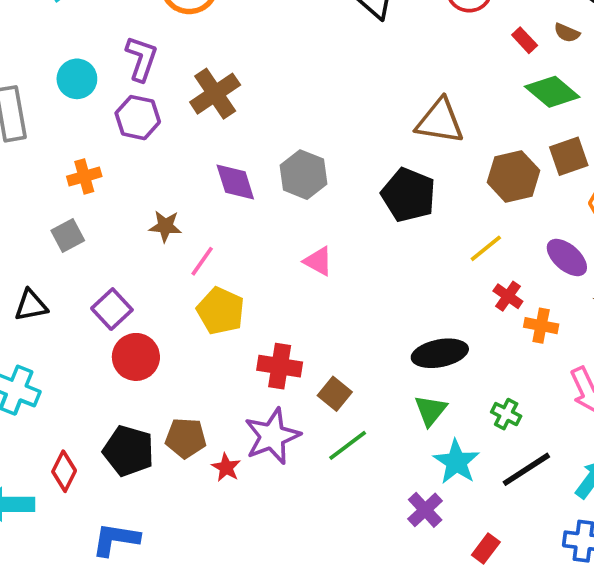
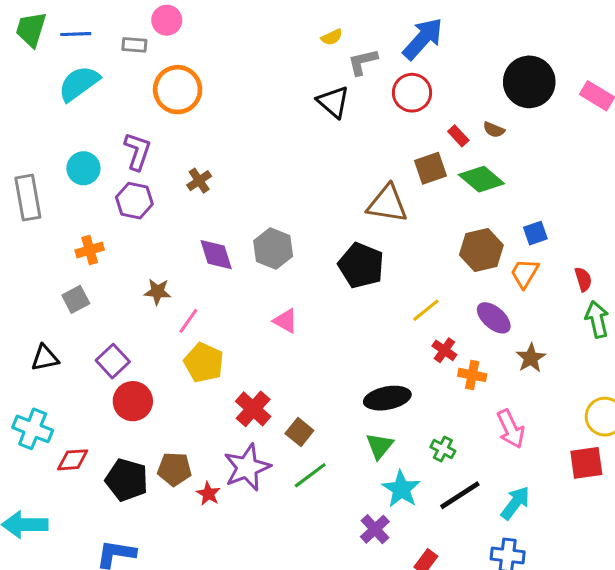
brown cross: (215, 94) -> (199, 181), size x0.6
brown square: (569, 156) -> (431, 168), moved
brown hexagon: (513, 176) -> (481, 250), moved
red cross: (280, 366) -> (253, 409), turned 33
red diamond: (64, 471) -> (73, 460), moved, turned 60

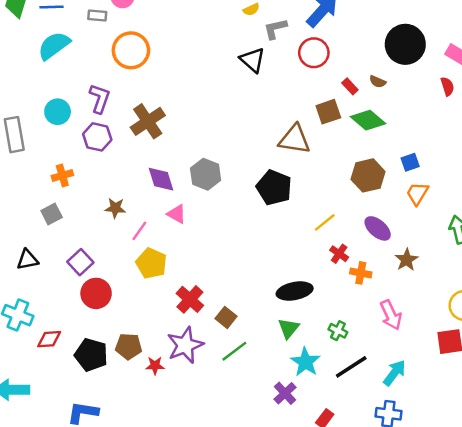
brown cross: (199, 181) -> (148, 121), size x1.8
orange trapezoid: (525, 273) -> (417, 194), moved
red semicircle: (583, 279) -> (447, 86), moved
pink triangle: (286, 321) -> (177, 214), moved
red star: (208, 494) -> (155, 366), turned -30

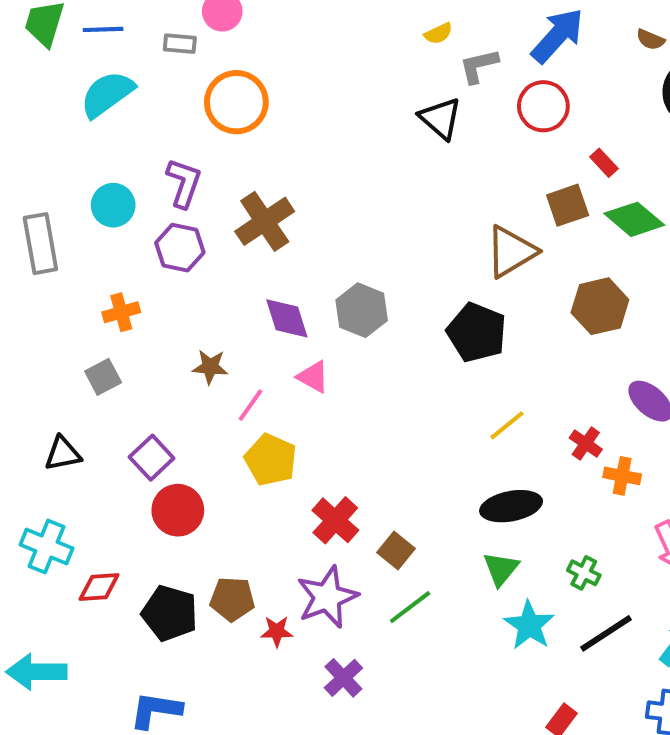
brown semicircle: (378, 82) -> (650, 40), moved
brown triangle: (295, 139) -> (511, 252), turned -40
brown hexagon: (368, 175) -> (600, 306), moved
yellow line: (325, 222) -> (507, 425), moved
purple cross: (285, 393) -> (343, 678), moved

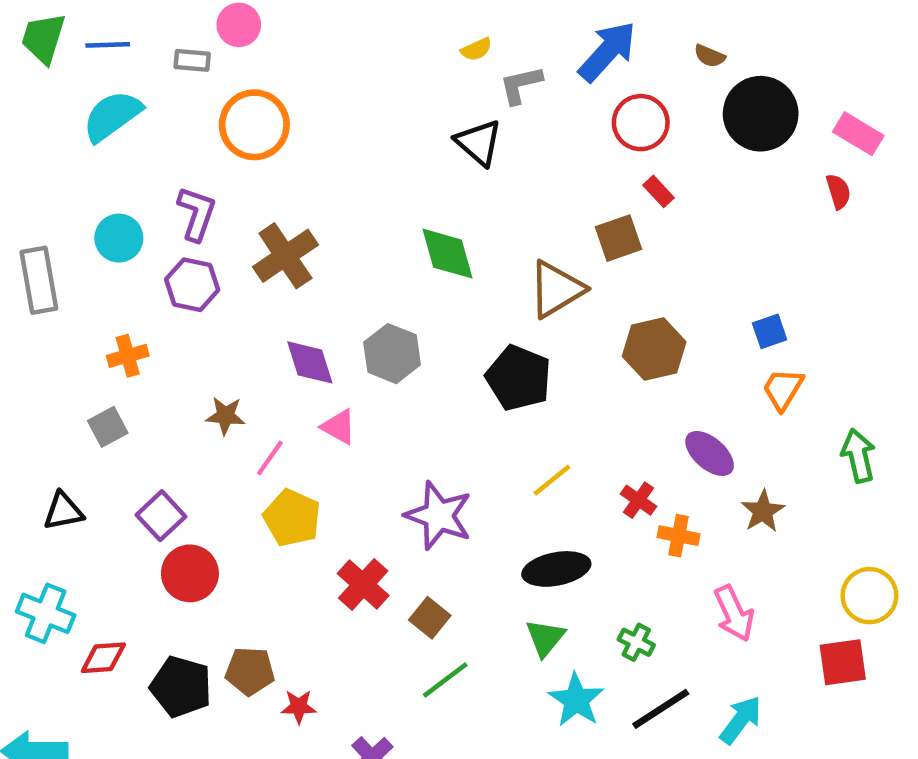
red circle: (543, 106) -> (641, 123), moved
green diamond: (634, 219) -> (448, 254), moved, turned 34
purple star: (327, 597) -> (439, 516), moved, turned -30

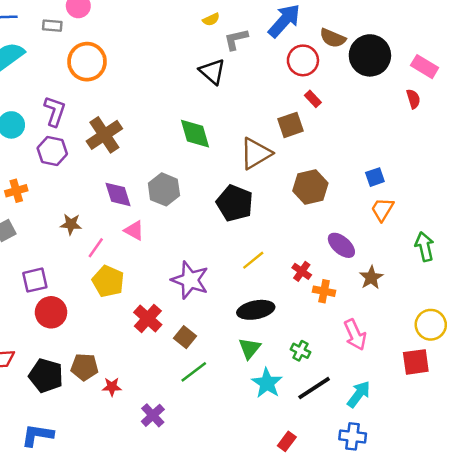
brown semicircle: (710, 56) -> (333, 38), moved, size x1.5
purple square: (161, 516) -> (35, 280), turned 30

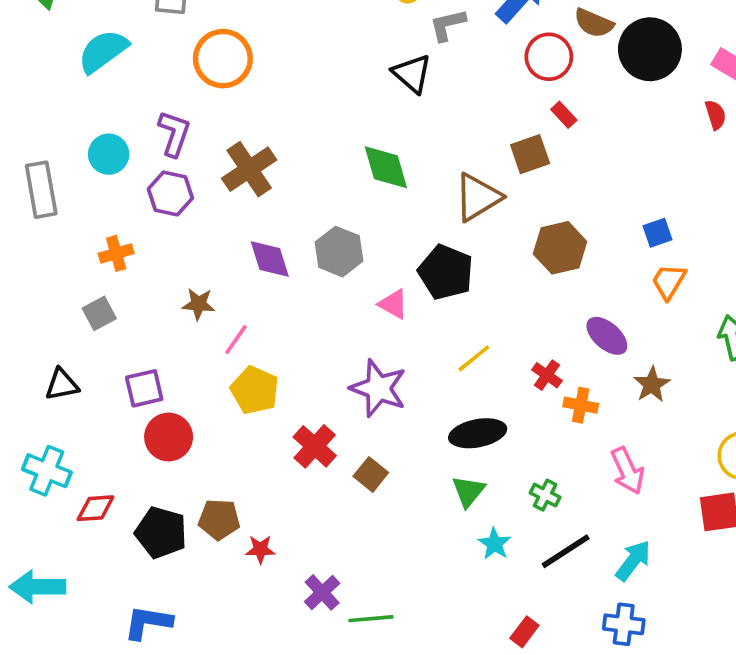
pink triangle: (134, 230) -> (393, 304), moved
green line: (194, 372) -> (371, 619), moved, turned 32
cyan star: (267, 383) -> (494, 544), size x0.7

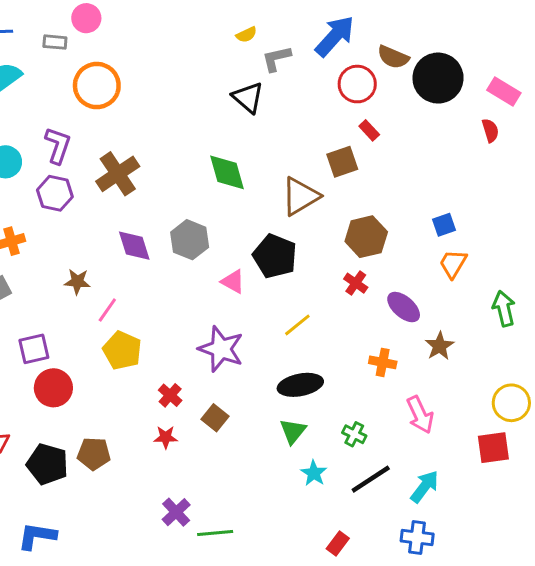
red cross: (547, 375) -> (356, 283), moved
red cross: (315, 446) -> (170, 395), size x0.7
red star: (260, 549) -> (166, 437), moved

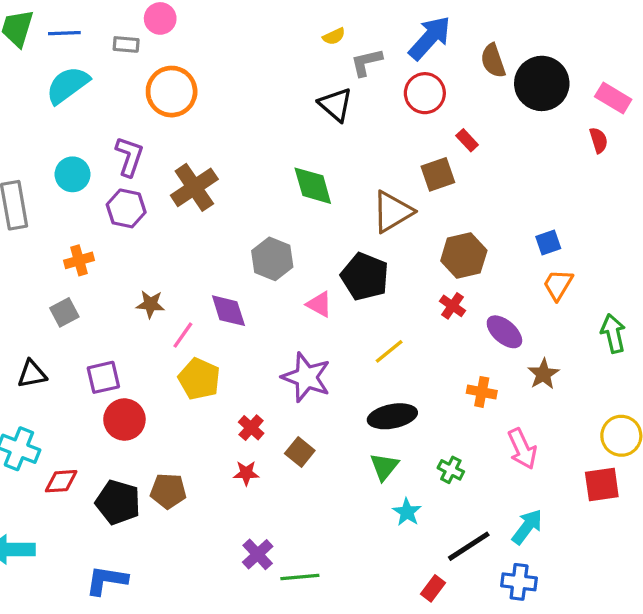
brown semicircle: (393, 57) -> (493, 61), turned 48
red circle: (357, 84) -> (425, 93), moved
purple diamond: (134, 246) -> (228, 311), moved
black line: (371, 479) -> (469, 546), moved

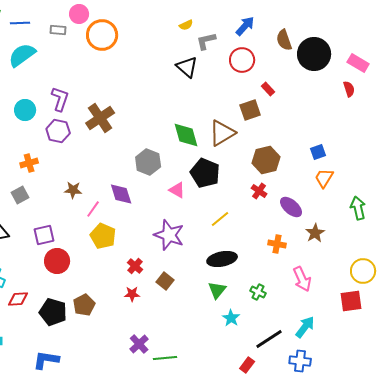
blue arrow: (430, 38) -> (245, 26), size x0.7
orange circle: (172, 92) -> (102, 35), moved
green diamond: (313, 186) -> (186, 135), moved
brown pentagon: (168, 491) -> (84, 305), turned -30

